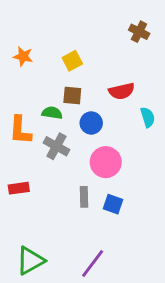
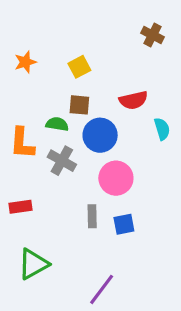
orange star: (23, 56) -> (25, 62), turned -30
blue circle: (91, 123) -> (100, 135), size x1.4
blue square: (113, 204) -> (124, 224), turned -30
green triangle: (30, 261) -> (33, 264), moved

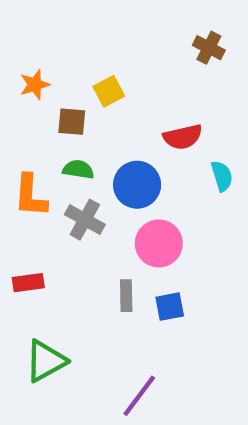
brown square: (79, 105) -> (72, 122), moved

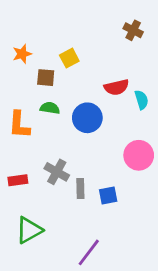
cyan semicircle: (222, 176) -> (141, 100), moved
gray cross: (85, 220) -> (57, 172), moved
pink circle: (159, 243) -> (139, 155), moved

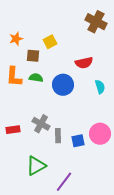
brown cross: (133, 30) -> (96, 22), size x1.5
cyan semicircle: (141, 100) -> (100, 87), moved
orange L-shape: (19, 125) -> (14, 77), moved
pink circle: (139, 155) -> (100, 134), moved
green triangle: (29, 230) -> (36, 166), moved

